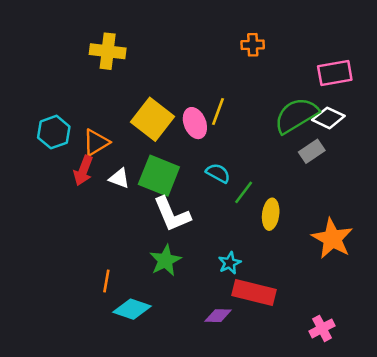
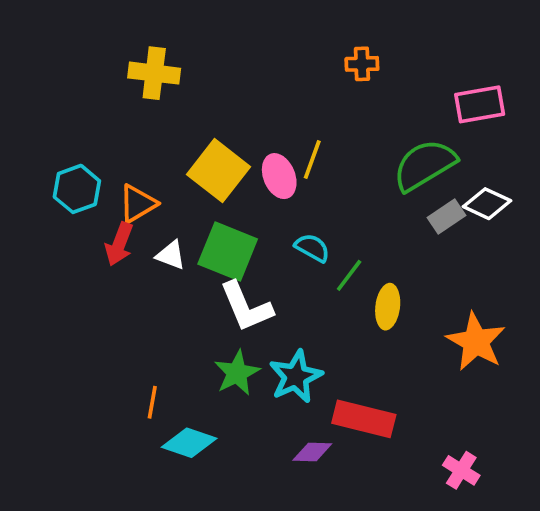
white diamond: (328, 118) -> (487, 204), moved
cyan star: (230, 263) -> (296, 377), moved, size x1.6
pink cross: (322, 328) -> (461, 470), turned -30

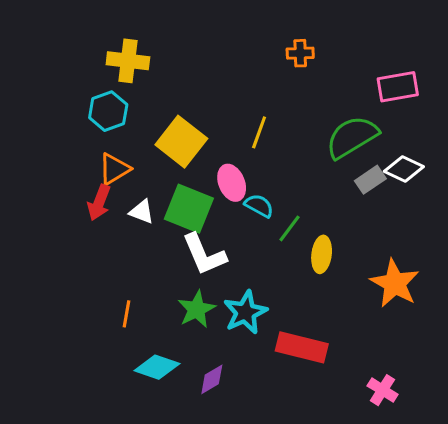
pink ellipse: (279, 176) -> (232, 183), moved
cyan hexagon: (77, 189) -> (108, 111), moved
orange line: (152, 402) -> (126, 314), moved
purple diamond: (312, 452) -> (212, 379), moved, turned -32

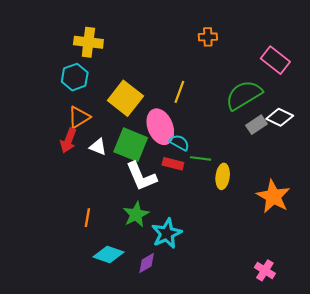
pink rectangle: (398, 87) -> (275, 60), turned 48
pink ellipse: (232, 183) -> (160, 127), size x1.4
green line: (290, 228) -> (200, 158), turned 60
cyan star: (245, 312) -> (167, 233), moved
red rectangle: (302, 347) -> (173, 164), moved, size x0.6

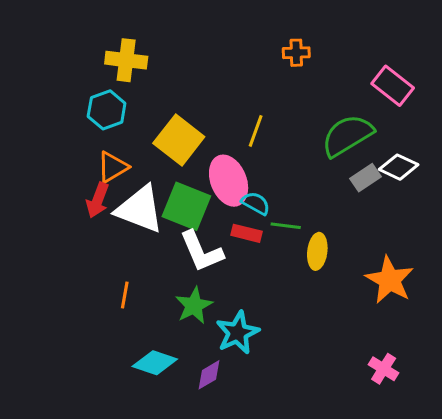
white triangle: (98, 147) -> (140, 209), size x2.0
orange line: (87, 218) -> (125, 295), moved
pink cross: (265, 270) -> (384, 369), moved

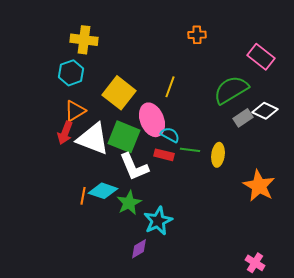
yellow ellipse: (317, 251) -> (218, 155), moved
cyan diamond: (155, 363) -> (103, 191), moved
pink cross: (384, 369) -> (255, 263), moved

